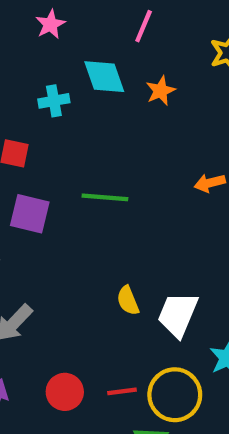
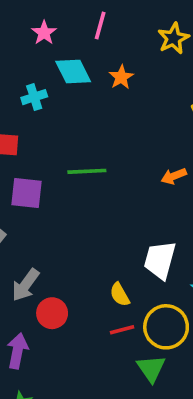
pink star: (50, 24) -> (44, 33), moved
orange arrow: (210, 183) -> (174, 176), moved
yellow semicircle: (128, 301) -> (120, 295), moved
red circle: (65, 392) -> (52, 313), moved

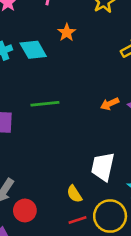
cyan diamond: (73, 72) -> (33, 50), moved

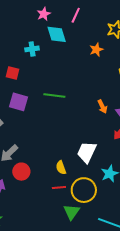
orange star: (67, 32) -> (96, 50), moved
cyan diamond: (33, 50) -> (57, 34), moved
orange arrow: (110, 104) -> (102, 107), turned -104

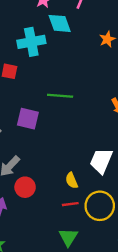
cyan cross: (32, 49) -> (31, 42), size x1.6
purple square: (19, 102) -> (28, 119), moved
green triangle: (71, 212) -> (68, 237), moved

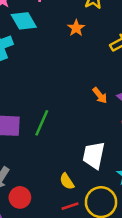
green line: (60, 96) -> (42, 123), moved, turned -60

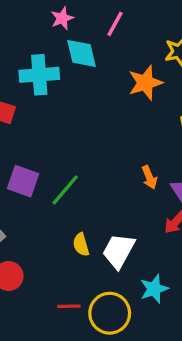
orange star: (76, 28) -> (145, 83), size x1.5
yellow semicircle: (67, 181) -> (81, 245), moved

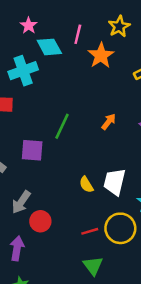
pink line: (115, 24) -> (78, 34), moved
orange arrow: (149, 177) -> (109, 122), moved, turned -105
green line: (65, 190) -> (62, 126), moved

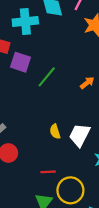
purple square: (32, 150) -> (20, 62), moved
yellow circle: (120, 228) -> (70, 190), moved

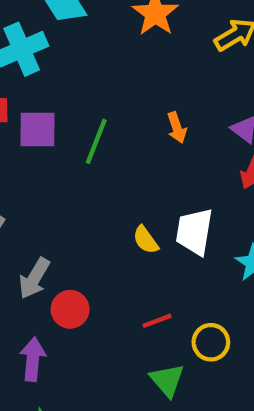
orange arrow: (87, 83) -> (177, 128), turned 128
yellow circle: (70, 190) -> (211, 342), size x0.7

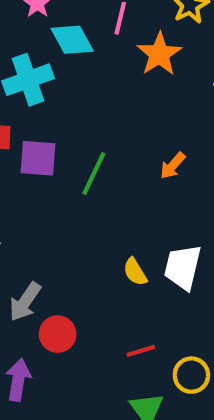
orange arrow: (177, 128) -> (173, 166), turned 56

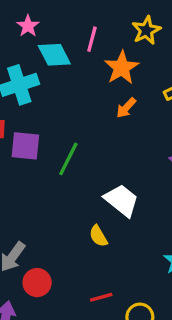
orange arrow: (173, 166) -> (126, 108), moved
white trapezoid: (183, 267) -> (122, 200), moved, turned 114

